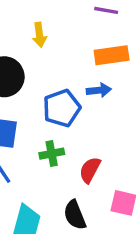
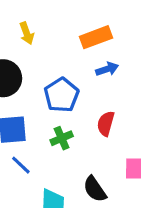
blue arrow: (99, 90) -> (107, 69), moved
red semicircle: (90, 170) -> (106, 124), moved

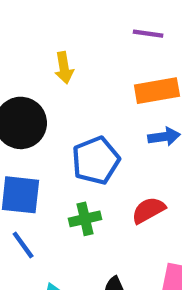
red semicircle: (106, 124) -> (148, 210), turned 35

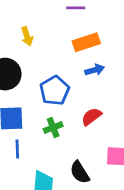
blue line: (23, 245) -> (17, 149), turned 42

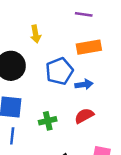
blue arrow: (95, 70) -> (84, 84), moved
blue pentagon: (55, 91) -> (59, 71), moved

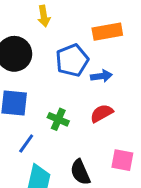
green cross: (48, 121) -> (58, 119), turned 36
blue line: (12, 136) -> (26, 144), moved, turned 30

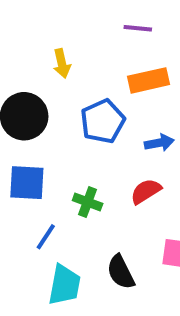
blue arrow: (101, 76) -> (159, 143), moved

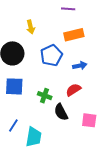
blue line: (46, 237) -> (13, 125), moved
black semicircle: (121, 272) -> (61, 112), moved

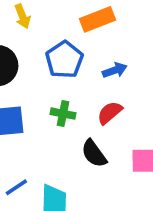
green cross: (45, 96) -> (63, 114), moved
blue line: (13, 125) -> (16, 187), turned 32

